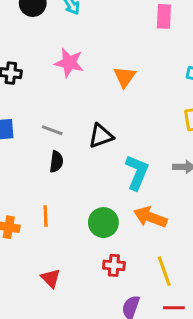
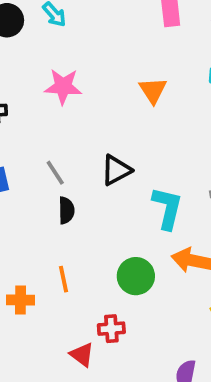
orange triangle: (125, 77) -> (153, 90), moved
gray line: (52, 130) -> (55, 173), turned 45
red cross: (114, 265) -> (111, 329), moved

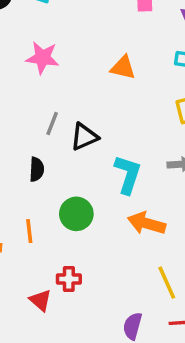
orange triangle: (153, 90) -> (123, 68), turned -48
gray line: (55, 173) -> (52, 123), moved, turned 50
green circle: (136, 276) -> (76, 214), moved

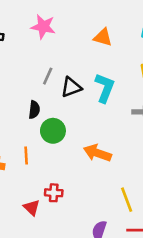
cyan L-shape: (128, 174) -> (105, 88), moved
green circle: (76, 214) -> (53, 131), moved
orange arrow: (147, 223) -> (97, 153), moved

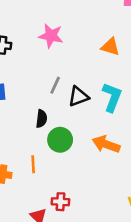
orange arrow: (97, 153) -> (106, 144), moved

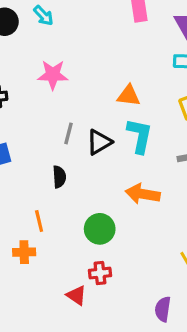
orange triangle: (110, 47) -> (129, 96), moved
green circle: (60, 140) -> (100, 229), moved
orange line: (33, 164) -> (39, 221), moved

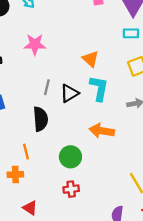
orange triangle: (129, 96) -> (91, 59), turned 36
black semicircle: (59, 177) -> (40, 119), size x1.5
red triangle: (76, 295) -> (30, 208), moved

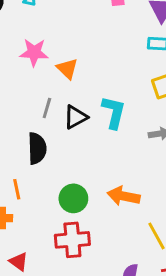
orange triangle: (91, 59) -> (67, 69), moved
orange arrow: (102, 131) -> (124, 196), moved
red cross: (71, 189) -> (72, 240), size x1.6

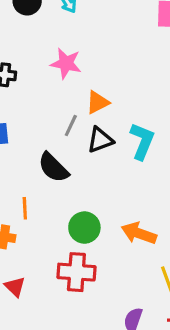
orange triangle: (67, 69) -> (98, 102), moved, turned 40
black semicircle: (37, 148) -> (53, 168), turned 128

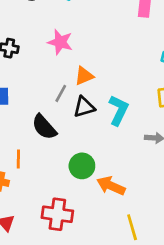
green circle: (84, 228) -> (82, 166), moved

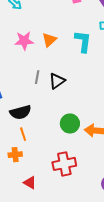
orange triangle: (84, 76) -> (49, 40), moved
cyan L-shape: (119, 110) -> (83, 41), moved
black semicircle: (44, 127) -> (20, 112), moved, turned -45

